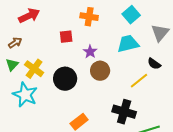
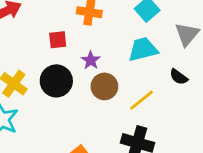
black circle: (65, 79) -> (56, 81), moved
yellow line: (139, 81) -> (142, 100), moved

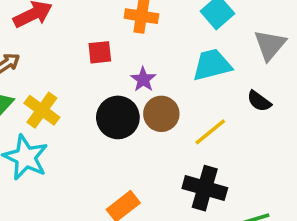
black circle: (56, 81) -> (118, 117), moved

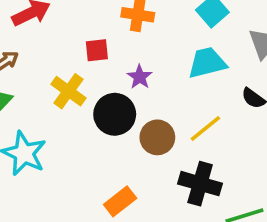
yellow cross: (42, 110) -> (68, 91), moved
brown circle: (161, 114) -> (157, 137), moved

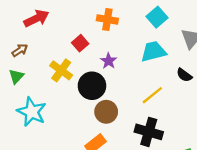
red square: (97, 50) -> (80, 43), turned -35
brown circle: (157, 137) -> (106, 112), moved

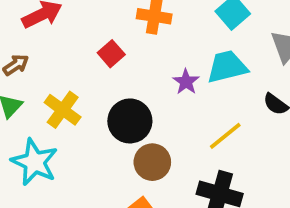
purple star: (109, 61) -> (186, 82), moved
yellow cross: (61, 70) -> (63, 110), moved

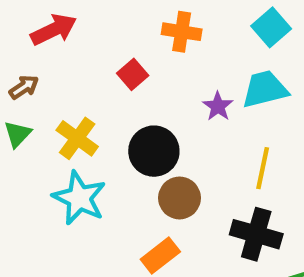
yellow line: (225, 136) -> (263, 168), turned -39
cyan star: (35, 162) -> (79, 198), moved

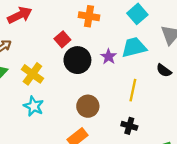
black circle: (154, 151) -> (77, 60), moved
cyan star: (79, 198) -> (34, 106), size x0.7
black cross: (256, 234) -> (129, 126), size x0.6

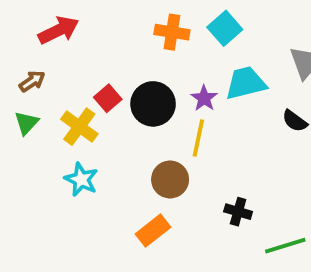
cyan square: (137, 14) -> (225, 28), moved
red square: (62, 39) -> (108, 98), moved
yellow line: (133, 90) -> (198, 138), moved

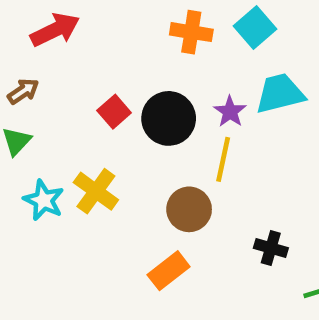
yellow cross: (79, 127) -> (96, 191), moved
cyan star: (81, 179) -> (44, 200), moved

